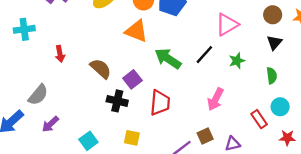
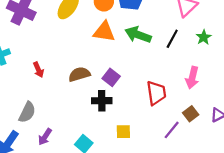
green arrow: (168, 59) -> (138, 35), moved
brown semicircle: (101, 69) -> (79, 74), turned -45
red trapezoid: (160, 103) -> (156, 93), moved

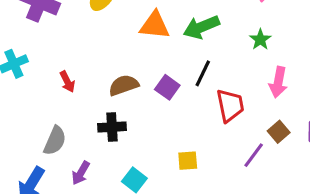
green arrow: (138, 35) -> (201, 27), turned -40
green star: (204, 37) -> (260, 40), moved
black line: (172, 39) -> (203, 73), moved
black cross: (102, 101) -> (112, 127), moved

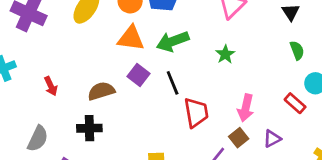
black line: (203, 73) -> (173, 83), turned -50
pink arrow: (278, 82) -> (246, 108), moved
purple square: (167, 87) -> (138, 75), moved

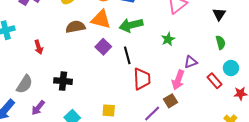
brown semicircle: (101, 91) -> (75, 27), moved
purple triangle: (272, 139) -> (191, 62), moved

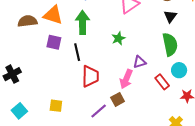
green arrow: (131, 25) -> (82, 22), turned 100
green semicircle: (220, 42) -> (170, 44), size x1.6
purple square: (103, 47) -> (54, 42), turned -35
black cross: (63, 81) -> (12, 74), turned -36

